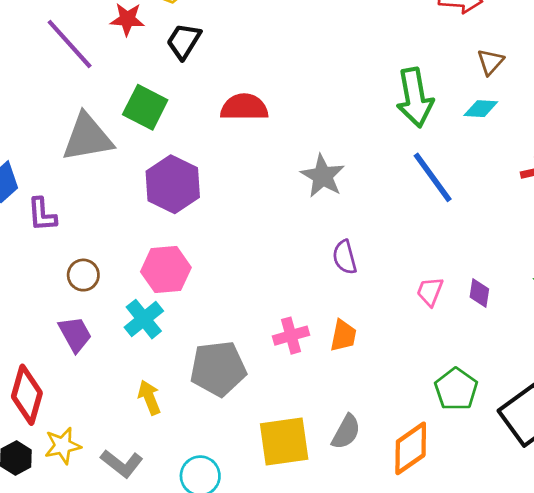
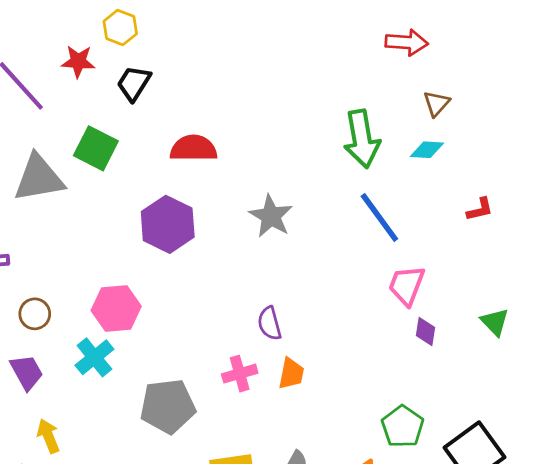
purple hexagon: (173, 184) -> (168, 224), moved
purple semicircle: (345, 257) -> (270, 323), moved
pink trapezoid: (430, 292) -> (407, 285), moved, size x1.4
yellow arrow: (149, 397) -> (48, 436), moved

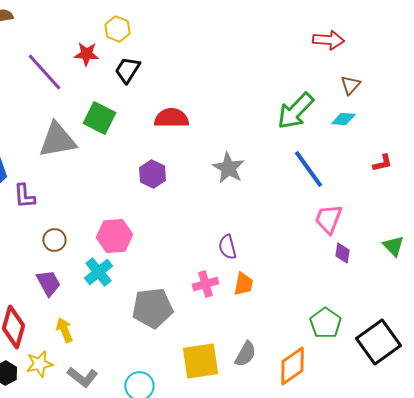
green arrow: (362, 139) -> (295, 111), turned 54
purple hexagon: (168, 224) -> (152, 174), size x0.7

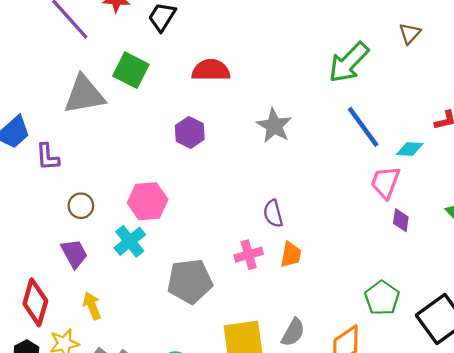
cyan diamond: (343, 119) -> (410, 149), moved

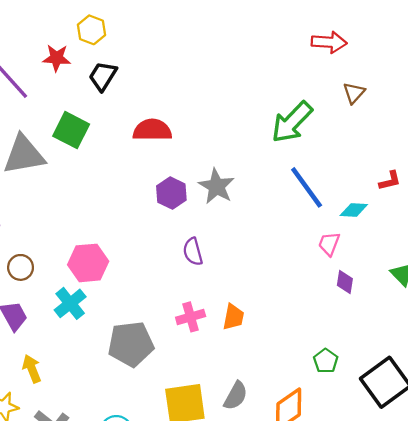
purple hexagon: (190, 132) -> (171, 193), moved
pink trapezoid: (385, 182) -> (329, 244), size x0.7
purple semicircle: (273, 214) -> (193, 252), moved
green pentagon: (382, 298) -> (326, 361), size x0.7

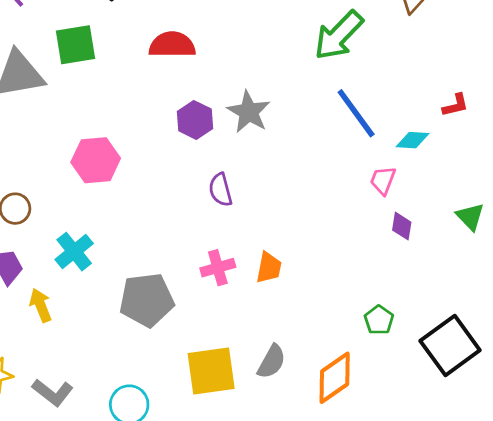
green square: (71, 130) -> (75, 45), turned -36
pink hexagon: (88, 263) -> (96, 160), moved
yellow arrow: (32, 369) -> (41, 305), moved

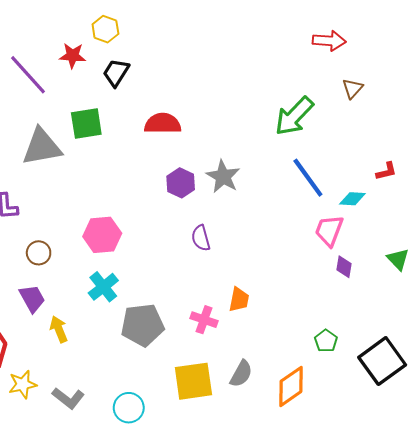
pink hexagon: (96, 160) -> (102, 235), moved
pink trapezoid: (383, 180) -> (329, 231), size x1.4
cyan cross: (74, 252) -> (103, 287), moved
pink cross: (218, 268) -> (204, 320), moved, turned 35

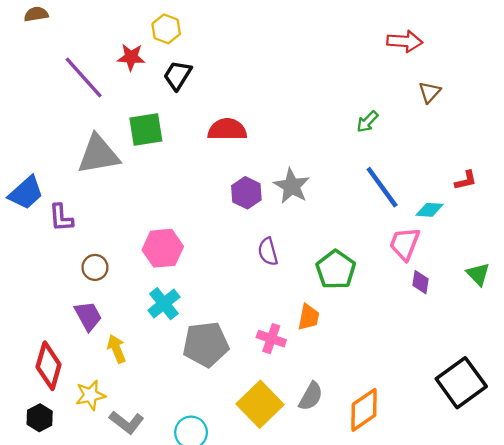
green arrow: (294, 116) -> (367, 122), size x0.5
green pentagon: (326, 341) -> (336, 270), moved, size x1.6
yellow square: (193, 381) -> (260, 404), turned -36
yellow star: (23, 384) -> (90, 395), moved

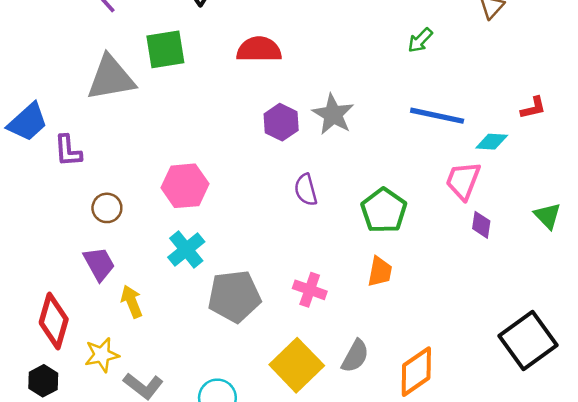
blue line: (382, 187) -> (437, 116), turned -42
orange trapezoid: (309, 317) -> (380, 272), moved

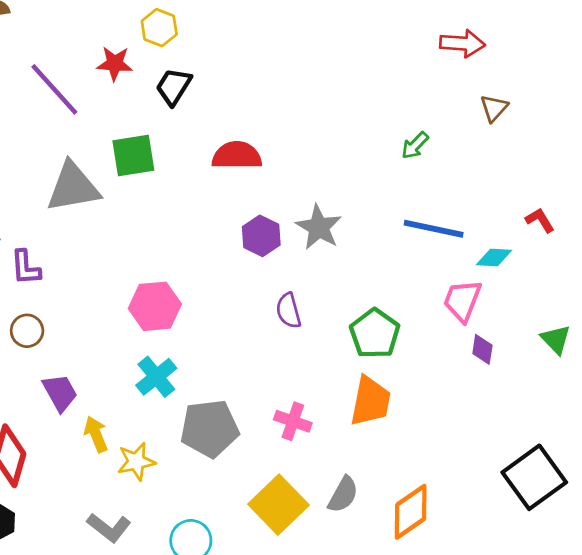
red L-shape: (533, 108) -> (540, 220), turned -108
brown circle: (107, 208) -> (27, 331), moved
orange trapezoid: (380, 272) -> (370, 401), size x1.5
yellow star: (102, 355) -> (136, 462), moved

